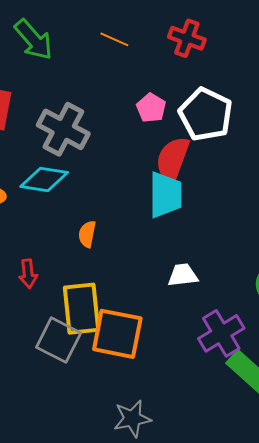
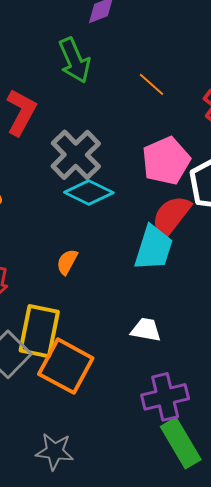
pink pentagon: (151, 108) -> (166, 161), size x1.6
cyan diamond: (44, 180) -> (89, 192), moved

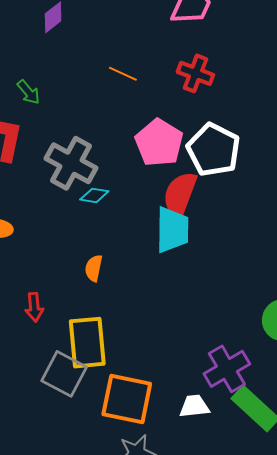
green arrow: (74, 60) -> (28, 92), moved, size x0.6
cyan diamond: (89, 192) -> (94, 195), size x0.6
white trapezoid: (146, 330) -> (194, 406), moved
orange square: (66, 366) -> (127, 399), moved

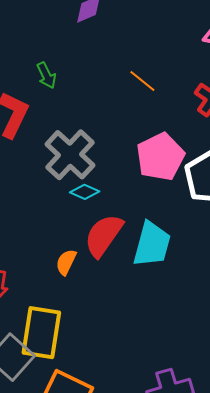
red semicircle: (180, 194) -> (104, 235), moved

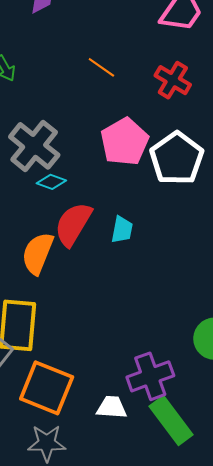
cyan trapezoid: (152, 244) -> (122, 230), size x0.6
orange semicircle: (66, 262) -> (38, 253), size x1.6

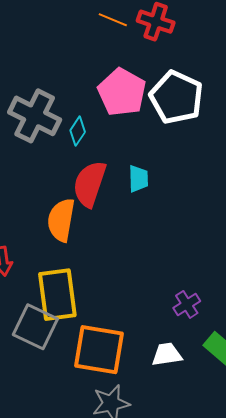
orange line: (101, 67) -> (113, 20), moved
cyan diamond: (51, 182) -> (78, 131), moved, turned -64
purple cross: (150, 376) -> (187, 304), moved, size x0.6

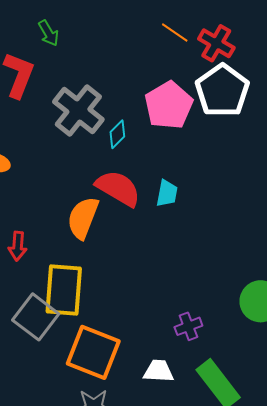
white pentagon: (176, 97) -> (222, 91), moved
red semicircle: (90, 184) -> (118, 188), turned 90

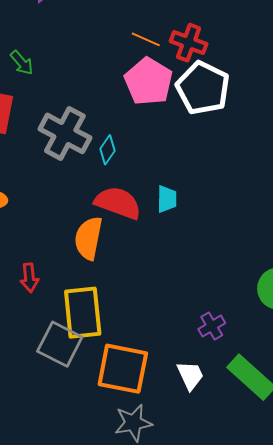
pink pentagon: (169, 105) -> (149, 81), moved
white trapezoid: (159, 371) -> (190, 375), turned 72

